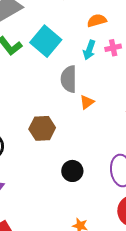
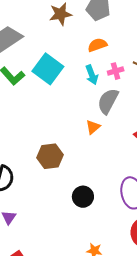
cyan arrow: (89, 50) -> (92, 75), turned -36
gray semicircle: (69, 79) -> (108, 101), moved, turned 32

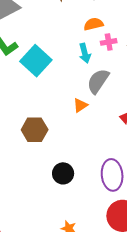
cyan square: (48, 69) -> (36, 61), moved
pink cross: (116, 71) -> (109, 42), moved

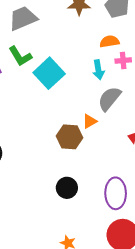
brown hexagon: (35, 130) -> (70, 137), moved

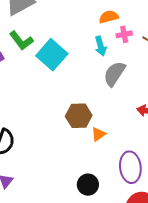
orange triangle: (90, 121) -> (98, 134), moved
black circle: (67, 188) -> (88, 185), moved

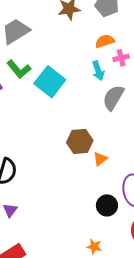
black circle: (88, 185) -> (107, 205), moved

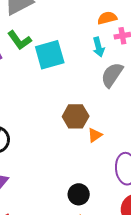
cyan square: (50, 82) -> (50, 55), turned 32
black circle: (107, 205) -> (79, 194), moved

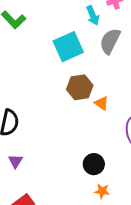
cyan square: (50, 55) -> (68, 47), moved
orange triangle: (95, 135) -> (101, 103), turned -42

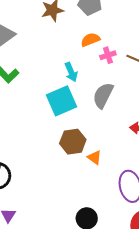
cyan arrow: (93, 15) -> (71, 72), moved

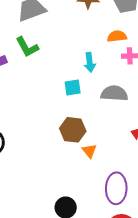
gray semicircle: (103, 95) -> (114, 93), turned 52
cyan square: (61, 101) -> (73, 88), size x0.6

